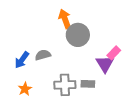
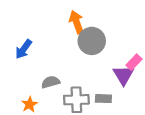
gray semicircle: (43, 55) -> (51, 82), moved
blue arrow: (22, 60) -> (24, 49), moved

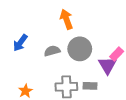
gray circle: (92, 41) -> (80, 49), moved
gray semicircle: (51, 82) -> (52, 51), moved

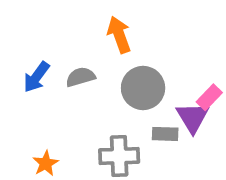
gray semicircle: (52, 51) -> (81, 77), moved
gray rectangle: (90, 86) -> (165, 134), moved

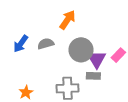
orange arrow: (119, 35) -> (67, 20), turned 54
purple triangle: (193, 117) -> (97, 59), moved

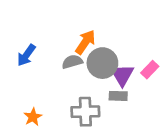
orange arrow: (67, 20) -> (85, 42), moved
gray semicircle: (46, 44) -> (72, 62), moved

